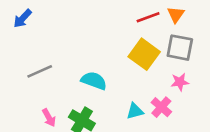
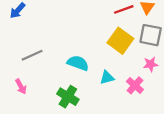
cyan triangle: (135, 111) -> (107, 78), moved
pink arrow: (49, 118) -> (21, 87), moved

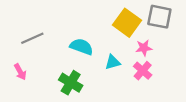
pink star: (151, 64) -> (144, 48), moved

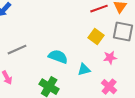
yellow square: (127, 23) -> (96, 37), size x0.7
pink cross: (143, 71) -> (109, 87), moved

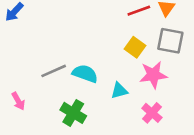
gray line: (17, 50) -> (54, 71), moved
pink star: (110, 58) -> (153, 75), size x1.5

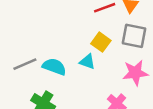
pink star: (153, 75) -> (135, 73), moved
cyan triangle: (119, 91) -> (87, 62), moved, turned 35

